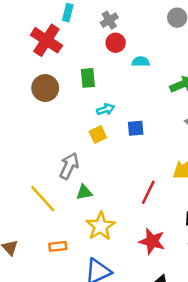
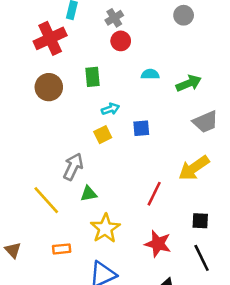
red cross: (46, 40) -> (50, 38), turned 32
cyan semicircle: (141, 62) -> (150, 74), moved

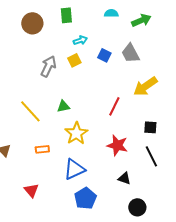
gray trapezoid: (205, 122) -> (130, 53), moved, turned 85
blue square: (141, 128) -> (104, 55), turned 32
gray arrow: (73, 167) -> (48, 66), moved

